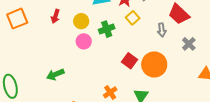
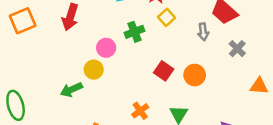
red arrow: (55, 16) -> (70, 17), size x1.5
yellow circle: (81, 21) -> (94, 70), moved
orange circle: (154, 64) -> (195, 75), size x0.7

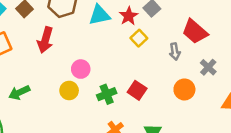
green cross: (134, 32) -> (107, 94), moved
orange circle: (195, 75) -> (184, 89), moved
green arrow: (71, 90) -> (19, 92), moved

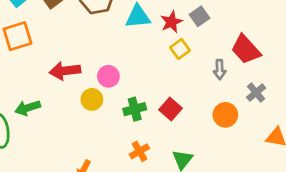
red arrow: (45, 40) -> (65, 71), moved, turned 60
green arrow: (19, 92) -> (28, 108), moved

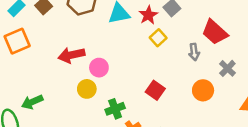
red arrow: (65, 71) -> (71, 55), moved
green cross: (135, 109) -> (115, 109), moved

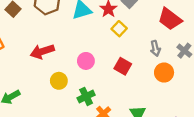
gray arrow: (194, 52) -> (155, 48), moved
pink circle: (99, 68) -> (86, 61), moved
red square: (155, 90) -> (123, 66), moved

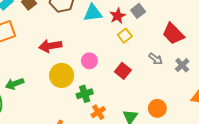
gray arrow: (155, 48) -> (156, 59), turned -48
orange circle: (164, 73) -> (157, 108), moved
yellow circle: (59, 81) -> (62, 75), size x1.5

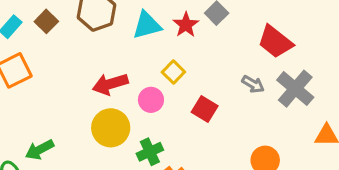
yellow square: (125, 36) -> (173, 72), moved
red arrow: (50, 46) -> (110, 84), moved
gray cross: (182, 65) -> (295, 89), size x1.6

